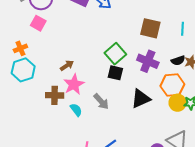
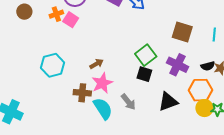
orange cross: (20, 48) -> (56, 14), moved
cyan semicircle: (76, 110) -> (103, 109), size x1.6

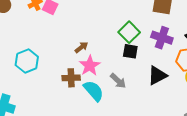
cyan hexagon: (53, 65) -> (27, 61), moved

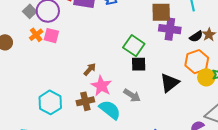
purple cross: (162, 38) -> (170, 29), moved
cyan hexagon: (27, 61) -> (50, 102), moved

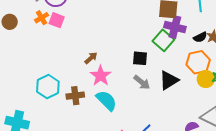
green square: (134, 46) -> (163, 40), moved
gray arrow: (132, 95) -> (142, 82), moved
brown cross: (85, 101) -> (75, 96), moved

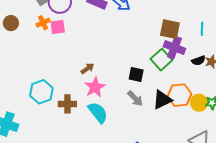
pink square: (57, 20) -> (58, 27), turned -35
orange hexagon: (198, 62) -> (180, 95), moved

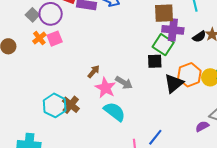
black square: (136, 74) -> (155, 61), moved
gray arrow: (135, 98) -> (124, 83), moved
brown cross: (67, 104) -> (71, 105), moved, turned -36

